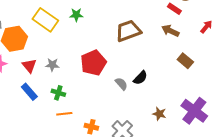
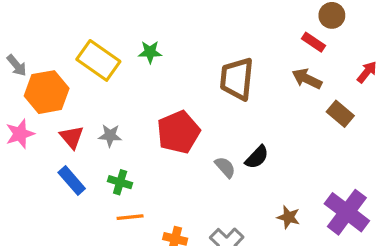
brown trapezoid: (128, 31) -> (237, 79), turned -64
brown rectangle: (185, 61) -> (340, 114), moved

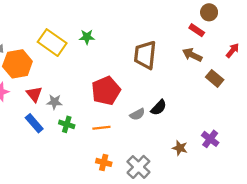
gray star: (110, 135) -> (54, 102), moved
gray semicircle: (225, 167) -> (137, 114), turned 104
purple cross: (347, 212) -> (210, 139), moved, size x0.6
orange line: (130, 217) -> (101, 128), moved

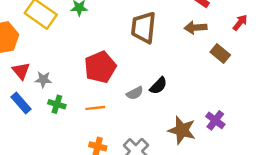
brown arrow: (192, 55) -> (195, 28), turned -30
brown star: (180, 148) -> (182, 130), size x1.6

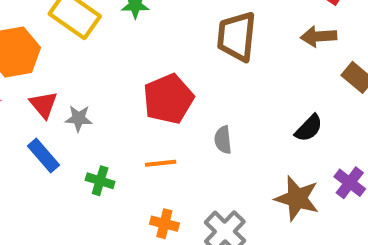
black semicircle: (158, 86) -> (309, 128), moved
gray semicircle: (135, 93) -> (223, 140), turned 112
green cross: (57, 104) -> (100, 181), moved

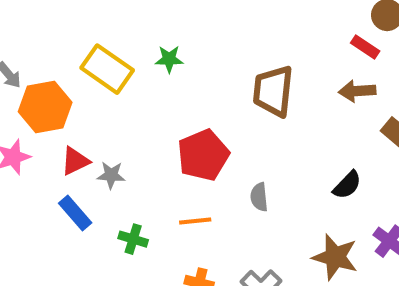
red triangle: (44, 105) -> (75, 161), turned 44

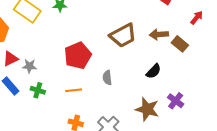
brown trapezoid: (273, 91) -> (123, 36), moved, turned -124
brown arrow: (357, 91) -> (159, 34), moved
green cross: (133, 239) -> (38, 90), moved

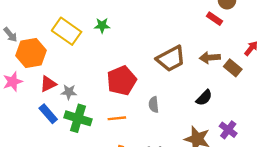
red arrow: (197, 18) -> (251, 48), moved
green cross: (38, 90) -> (78, 118), size x1.6

